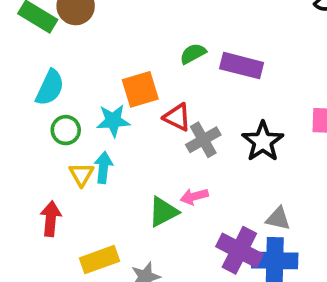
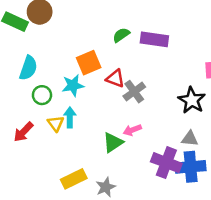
black star: (263, 141) -> (192, 100), moved
red arrow: (51, 219) -> (23, 132), moved, turned -135

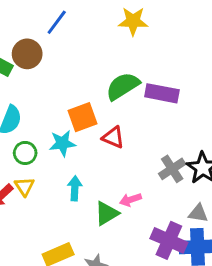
green semicircle: (121, 35) -> (123, 86), size x1.6
gray cross: (134, 92) -> (172, 169), moved
cyan arrow: (70, 117) -> (75, 188), moved
yellow triangle: (56, 124) -> (24, 187), moved

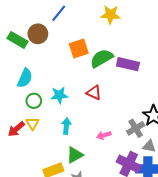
orange square: (82, 117) -> (79, 49), moved
gray cross: (172, 169) -> (136, 128), moved
green triangle: (107, 213) -> (75, 155), moved

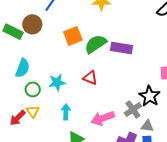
pink arrow: (104, 135) -> (103, 118), size x1.6

